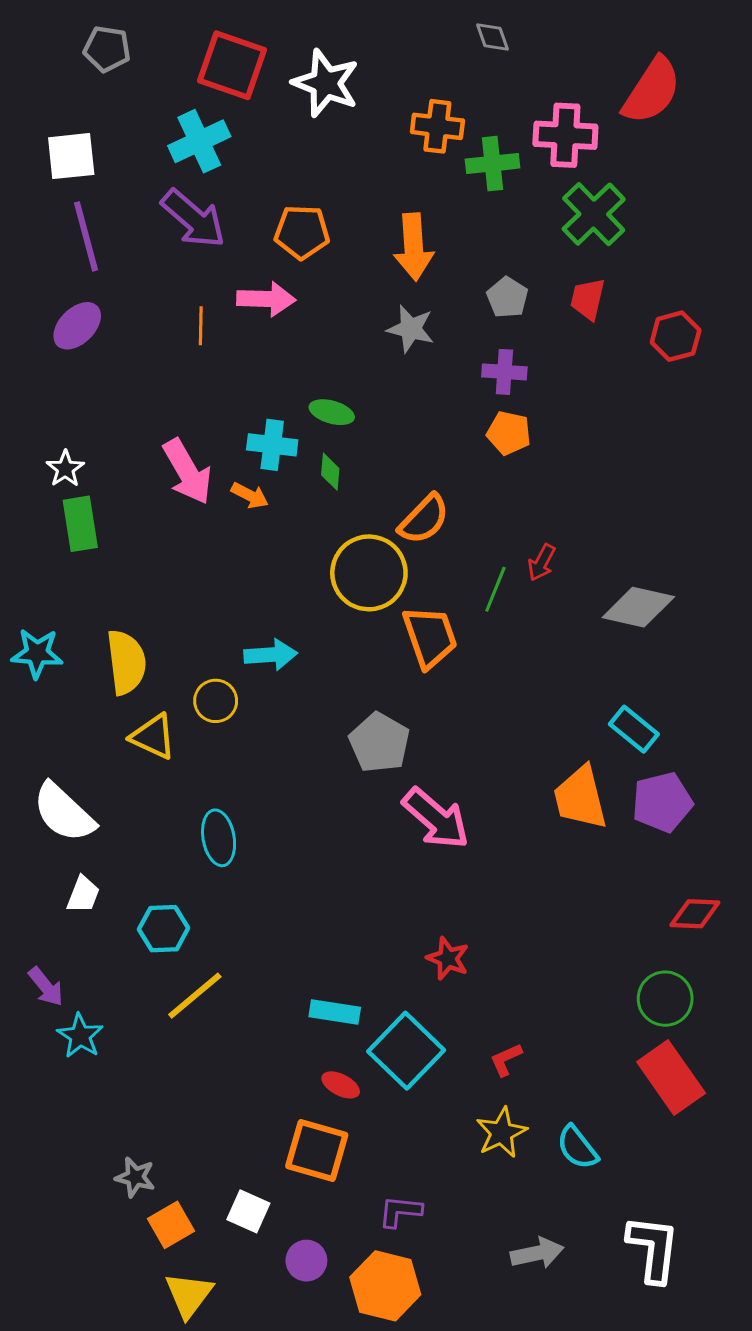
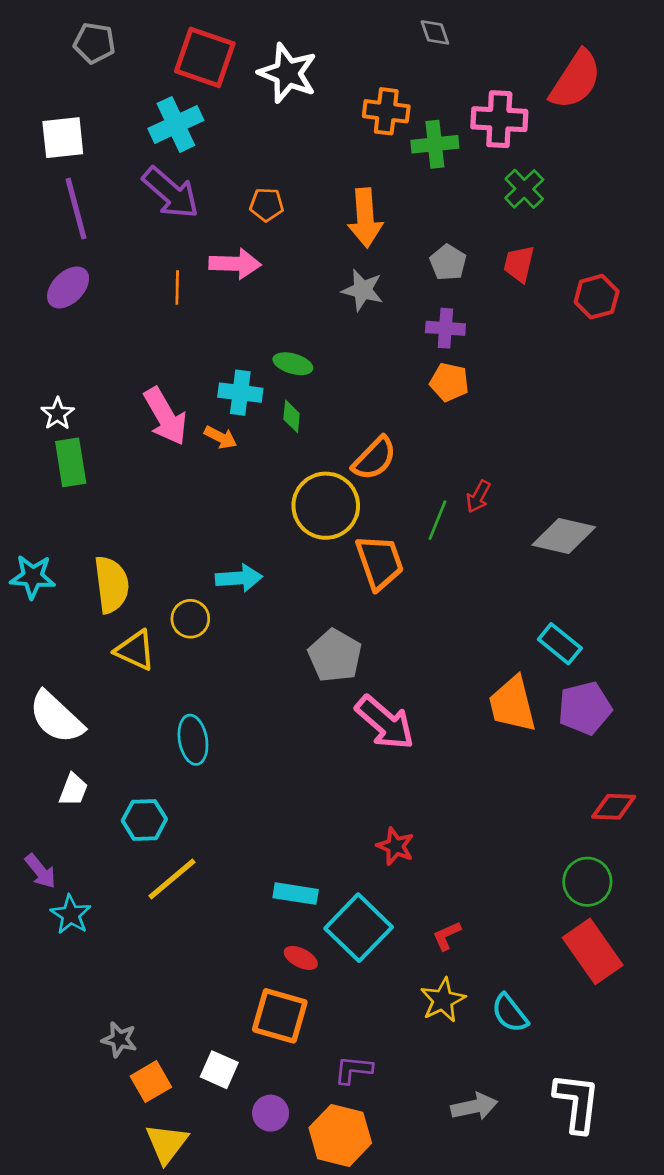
green cross: (594, 214) -> (524, 189), size x0.7
orange pentagon: (302, 232) -> (267, 205), size x0.7

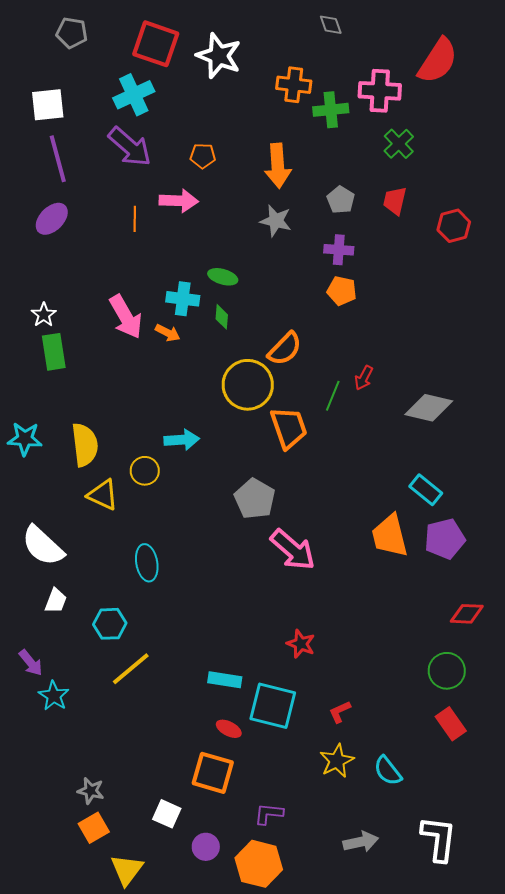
cyan square: (359, 928) -> (273, 706), turned -30
red rectangle: (593, 951) -> (451, 724), size x0.7
orange square: (151, 1082) -> (94, 828), moved

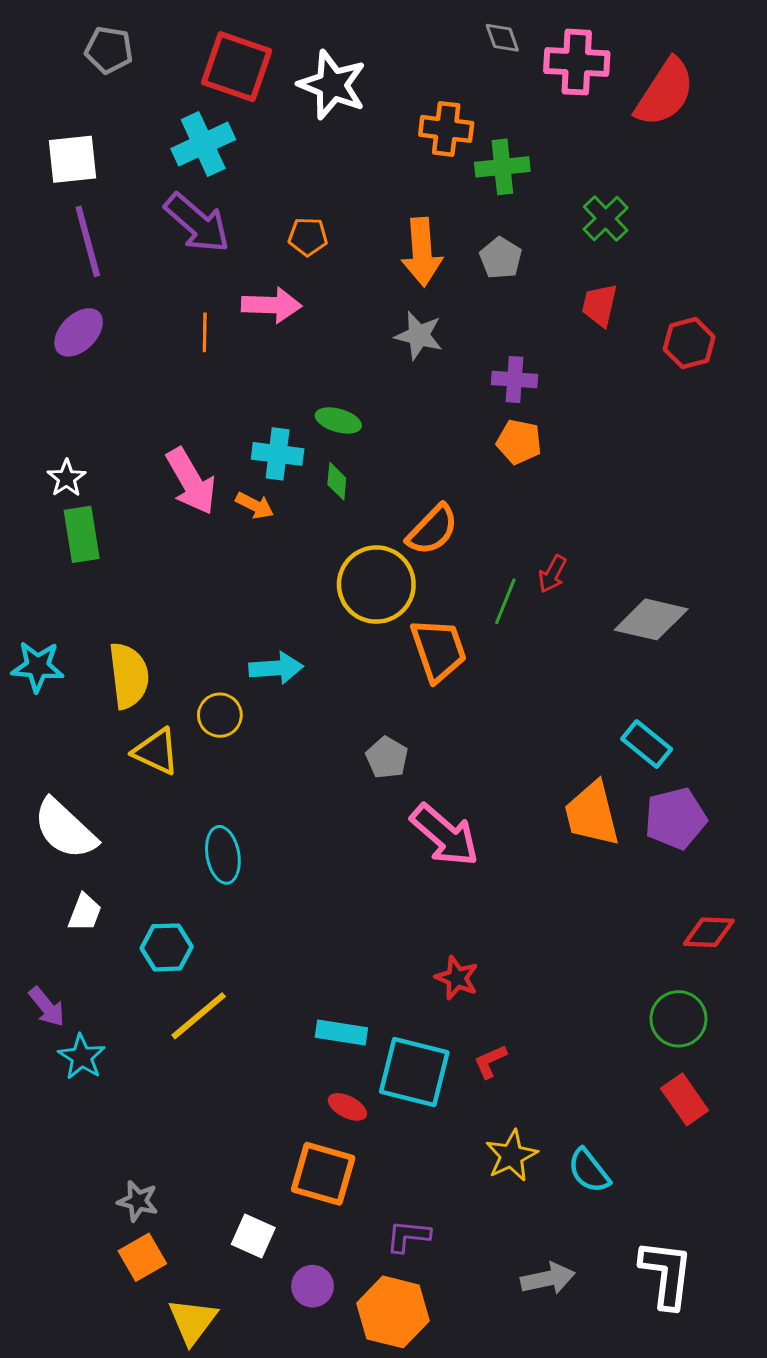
pink cross: (380, 91) -> (577, 62), moved
gray pentagon: (341, 200) -> (501, 258), moved
gray pentagon: (255, 499) -> (387, 758), size x0.7
red L-shape: (340, 712) -> (490, 1061), moved

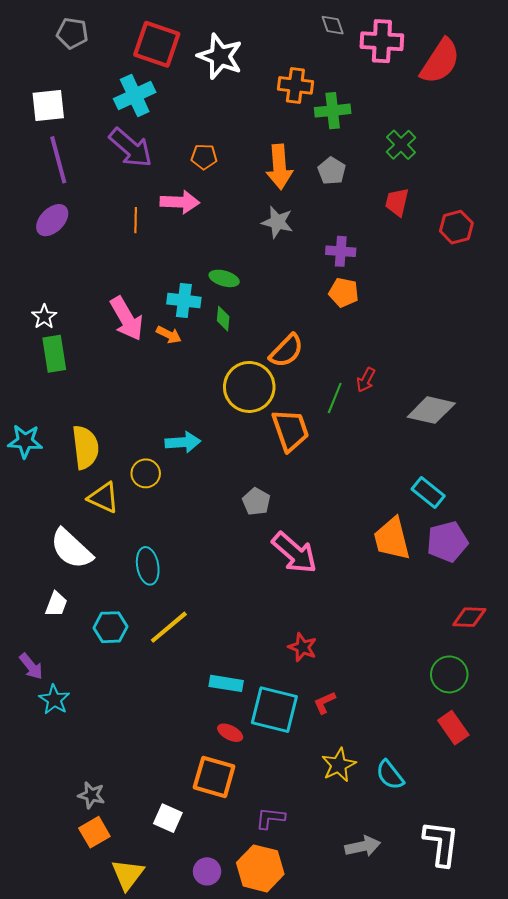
white semicircle: (65, 829) -> (71, 549), moved
yellow line: (199, 1016) -> (169, 627), moved
purple circle: (313, 1286) -> (207, 871), moved

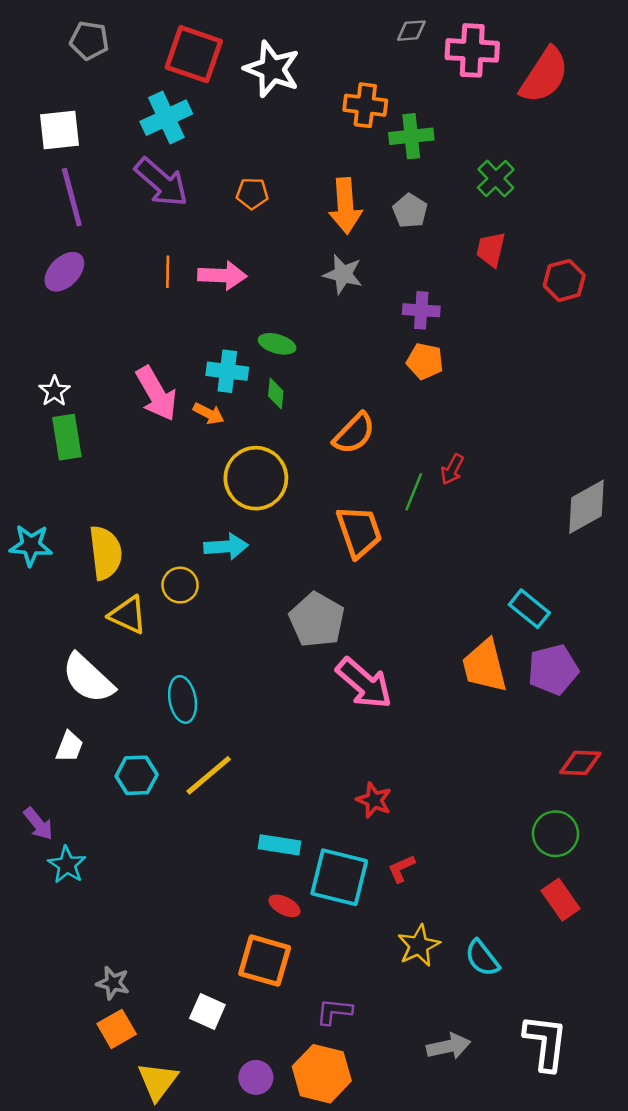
gray diamond: (333, 25) -> (411, 31), turned -75
pink arrow: (180, 202) -> (222, 275), moved
yellow circle: (249, 387) -> (256, 478), moved
gray diamond: (431, 410) -> (587, 507), moved, turned -42
gray pentagon: (256, 502) -> (317, 620), size x1.6

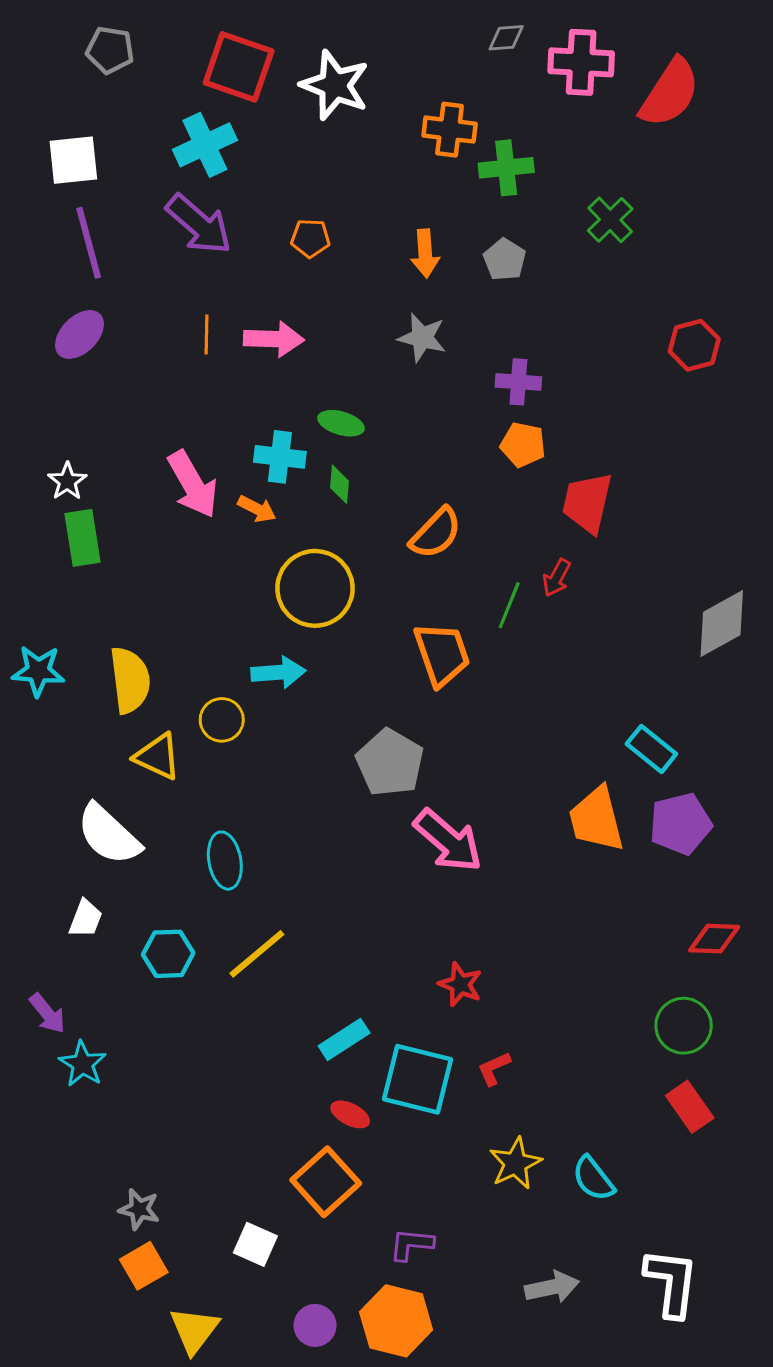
orange arrow: (345, 206) -> (425, 253), size x0.7
red trapezoid: (491, 249) -> (587, 503), moved, size x1.4
cyan rectangle: (279, 845) -> (344, 1039), turned -42
orange square: (265, 961) -> (326, 1182), turned 32

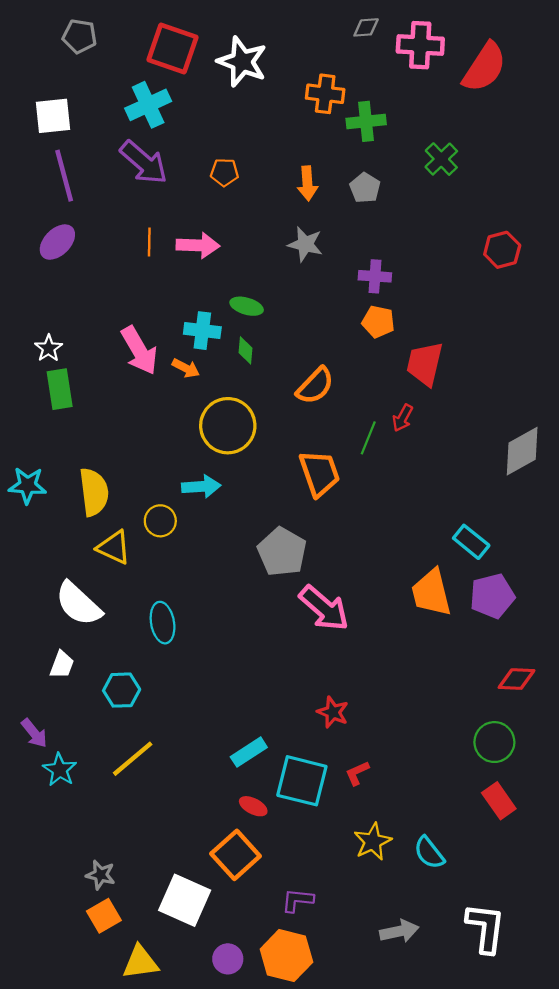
yellow line: (257, 954) -> (133, 759), moved
white square: (255, 1244) -> (185, 900), size x1.6
yellow triangle: (194, 1330) -> (140, 962), turned 45

